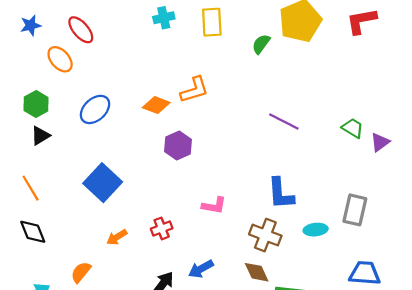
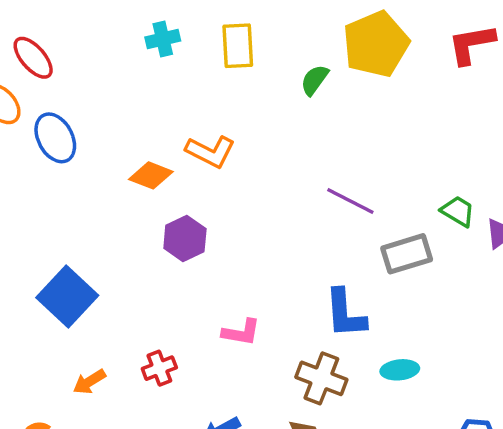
orange L-shape: (194, 90) -> (210, 152), turned 44
blue ellipse: (95, 109) -> (55, 138), moved, turned -76
gray rectangle: (355, 210) -> (407, 254), moved, turned 60

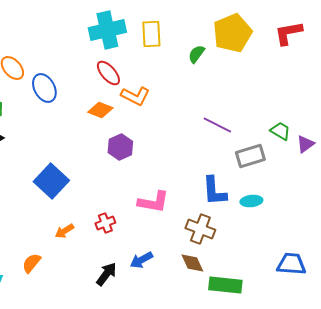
cyan cross: (163, 39) -> (107, 30), size x1.8
red ellipse: (33, 58) -> (108, 73), moved
pink L-shape: (241, 332) -> (153, 202), size x1.4
cyan ellipse: (400, 370) -> (251, 201), moved

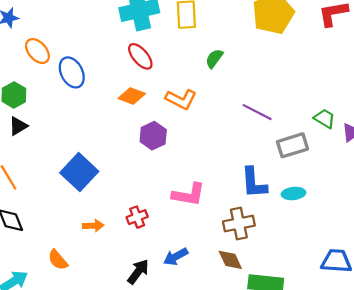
green semicircle: (196, 54) -> (214, 59), moved
orange L-shape: (135, 96) -> (181, 99), moved
brown cross: (200, 229) -> (239, 223), turned -32
orange arrow: (64, 231) -> (93, 226), turned -150
orange semicircle: (31, 263) -> (58, 260), turned -80

